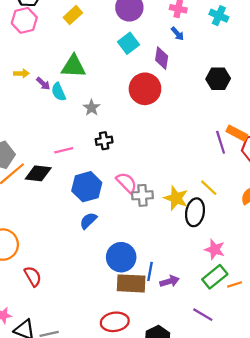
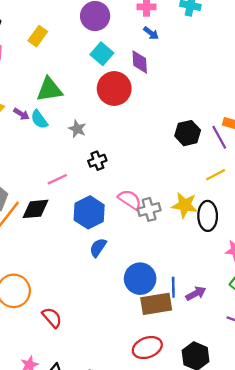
black hexagon: (218, 79) -> (188, 133), moved
red circle: (145, 89) -> (114, 89), moved
yellow line: (209, 188) -> (216, 175), moved, turned -60

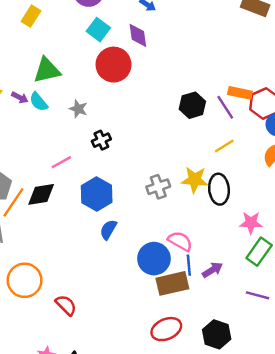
pink semicircle: (130, 200) -> (180, 241), moved

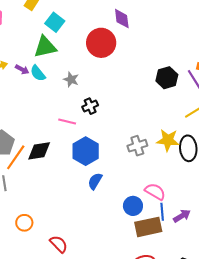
cyan square: (98, 30) -> (55, 22), moved
pink line: (61, 162) -> (67, 122), moved, turned 42
blue circle: (154, 259) -> (133, 206), size x0.7
orange circle: (25, 280) -> (24, 223), size x0.6

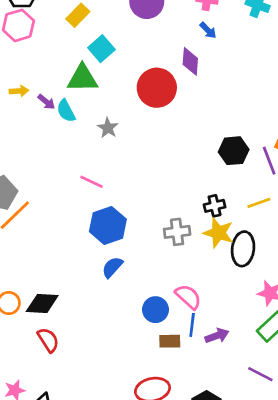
black cross: (90, 106) -> (215, 206), moved
black diamond: (39, 151) -> (42, 303), moved
brown rectangle: (148, 227) -> (170, 341), size x0.6

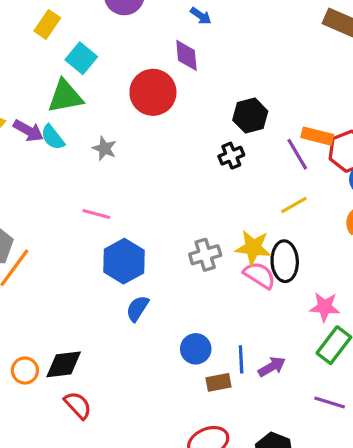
purple arrow: (46, 102) -> (28, 131), size x1.4
black hexagon: (234, 151) -> (250, 116), moved
black cross: (215, 206) -> (231, 156), moved
pink semicircle: (188, 297) -> (260, 275), moved

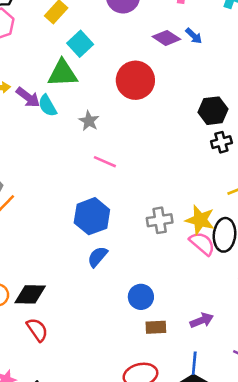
blue arrow: (201, 16) -> (194, 36), moved
purple diamond: (186, 55) -> (166, 38), moved, turned -60
black cross: (231, 156) -> (221, 142), moved
pink line: (96, 214) -> (105, 162), moved
blue line: (241, 359) -> (194, 363), moved

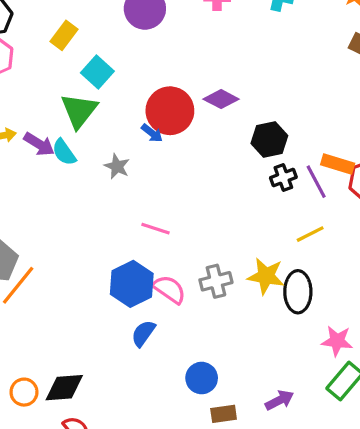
blue arrow: (194, 36) -> (152, 133), moved
purple diamond: (166, 38) -> (221, 99), moved
green triangle: (63, 73) -> (79, 111), turned -44
pink line: (105, 162) -> (155, 229), moved
pink semicircle: (202, 243) -> (169, 289), moved

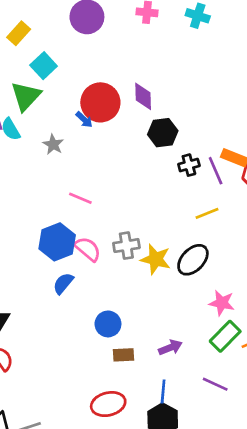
purple diamond: (221, 99) -> (143, 96), turned 56
black hexagon: (269, 139) -> (163, 133), moved
yellow star: (266, 276) -> (156, 259), moved
black ellipse: (298, 292) -> (193, 260), turned 40

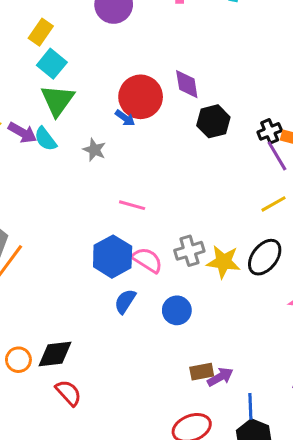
cyan square: (44, 66) -> (52, 64), moved
black cross: (189, 165) -> (270, 131), moved
blue circle: (108, 324) -> (177, 310), moved
purple arrow: (170, 348) -> (220, 377), moved

